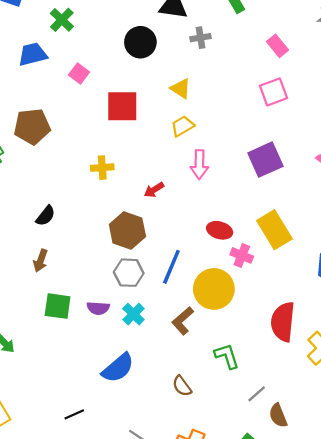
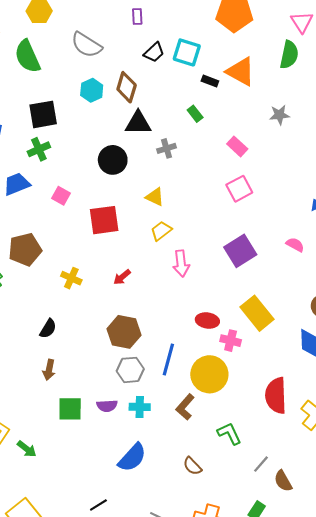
green cross: (62, 20) -> (39, 149), turned 30
yellow cross: (102, 168) -> (71, 278), moved, turned 36
red arrow: (154, 190) -> (122, 277), moved
cyan cross: (133, 314) -> (140, 407), turned -36

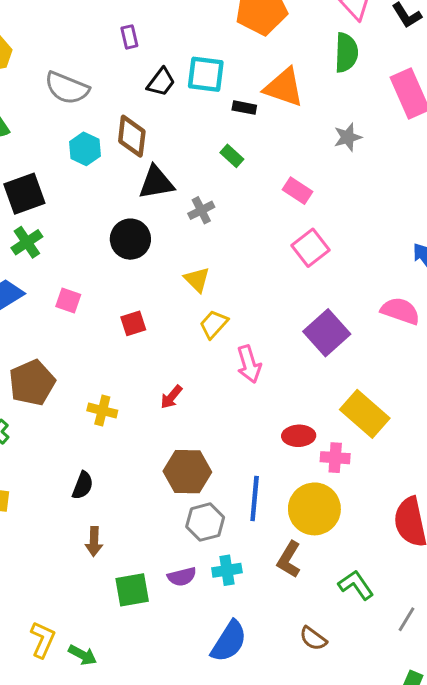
yellow triangle: (155, 197) -> (197, 279), turned 30
red square: (104, 220) -> (133, 323), size x0.6
pink semicircle: (295, 245) -> (400, 311), size x1.5

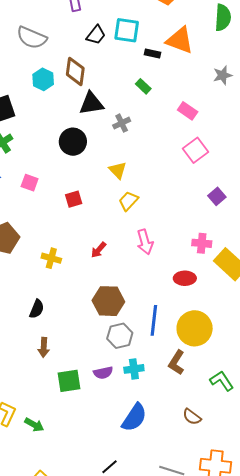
purple square: (327, 333) -> (217, 196), moved, size x0.6
pink arrow: (249, 364) -> (145, 242), moved
pink cross: (335, 458) -> (202, 243), moved

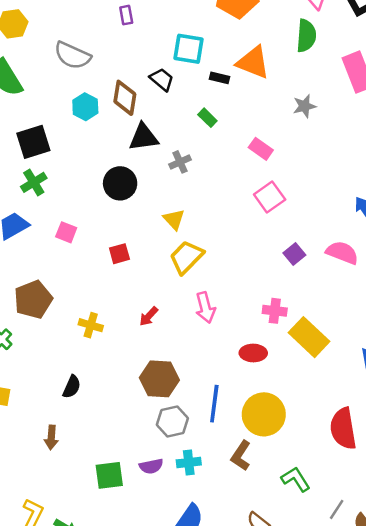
black trapezoid: (96, 35) -> (162, 79), moved, turned -90
yellow trapezoid: (128, 201) -> (186, 257), size x1.4
brown arrow: (44, 347) -> (51, 437), moved

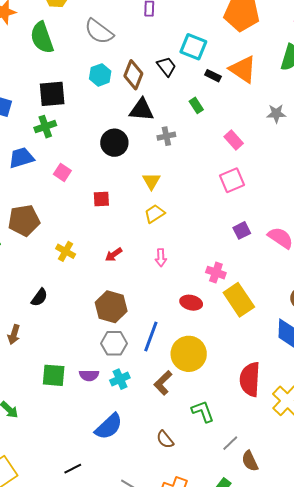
yellow trapezoid: (186, 257) -> (155, 214), size x0.7
pink arrow: (205, 308) -> (161, 258), size x0.7
cyan cross: (189, 462) -> (120, 379), turned -30

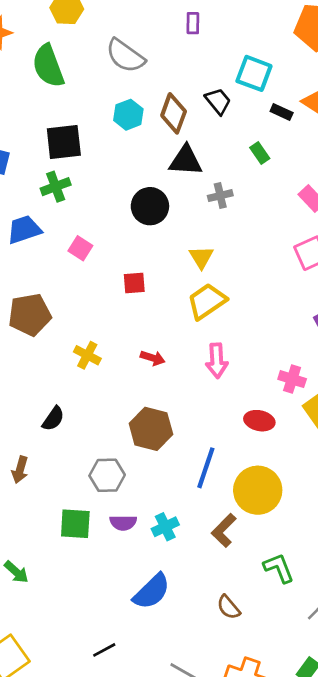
yellow trapezoid: (155, 214) -> (207, 301), size x1.4
red arrow: (114, 255) -> (153, 358), turned -126
pink arrow: (161, 258) -> (217, 361), size x1.4
gray hexagon: (114, 343) -> (107, 475), moved

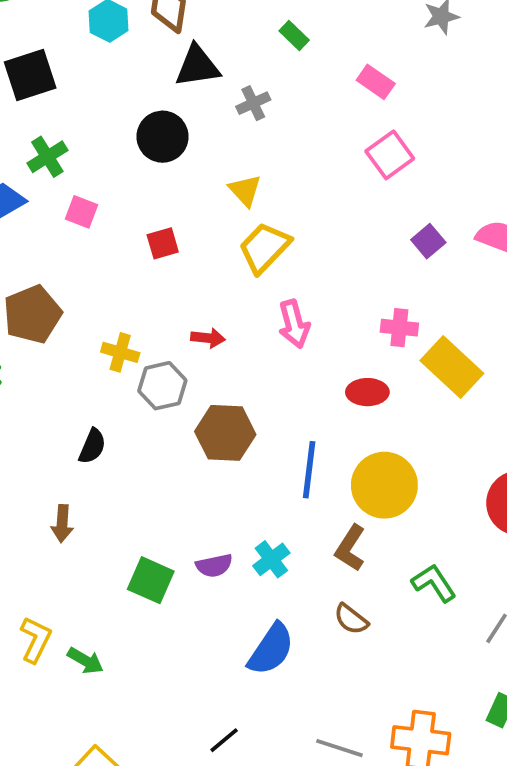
green cross: (56, 187) -> (47, 157), moved
gray hexagon: (107, 475) -> (162, 386), moved
green square: (75, 524) -> (151, 580), turned 32
brown semicircle: (229, 607) -> (351, 619), moved

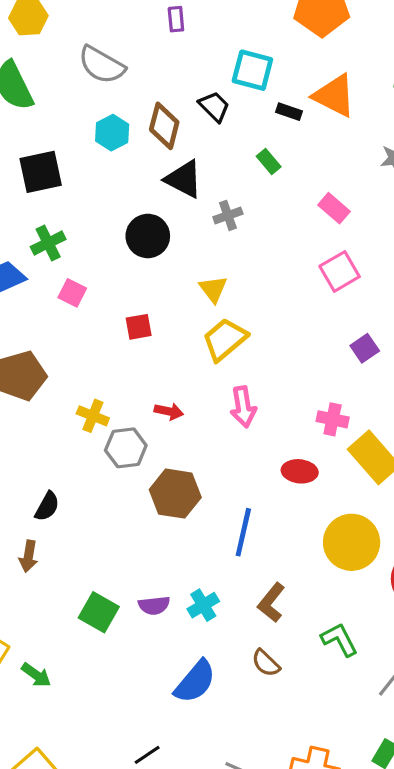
black triangle: (197, 66) -> (184, 179), turned 30
black semicircle: (92, 446) -> (47, 506), moved
yellow circle: (384, 485) -> (352, 542), moved

